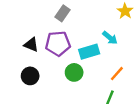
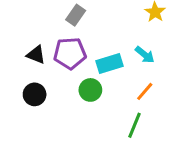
cyan arrow: (110, 38) -> (145, 55), moved

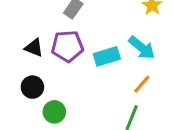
cyan arrow: (145, 55) -> (142, 48), size x1.4
green circle: (90, 90) -> (54, 112), moved

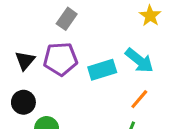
black triangle: (34, 48) -> (25, 61), turned 48

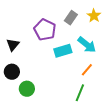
gray rectangle: (67, 19) -> (71, 18), moved
purple pentagon: (60, 59) -> (45, 30), moved, turned 30

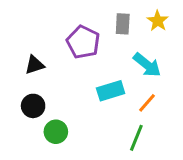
gray rectangle: (71, 18) -> (123, 24), turned -32
black triangle: (13, 45) -> (35, 65), turned 32
cyan rectangle: (63, 51) -> (111, 91), moved

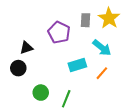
yellow star: (158, 21) -> (109, 18), size x1.5
black circle: (33, 106) -> (18, 68), moved
green line: (136, 138) -> (66, 99), moved

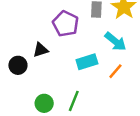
black triangle: (26, 48) -> (41, 50), moved
green circle: (41, 93) -> (44, 103), moved

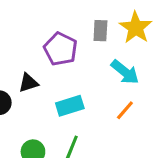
cyan rectangle: (87, 62) -> (70, 106), moved

